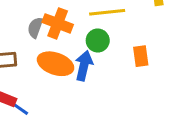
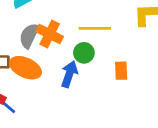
gray semicircle: (35, 28) -> (29, 36), size x1.4
orange ellipse: (56, 64) -> (25, 68), moved

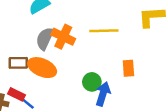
green circle: (84, 53) -> (92, 82), moved
blue arrow: (69, 74) -> (103, 94), moved

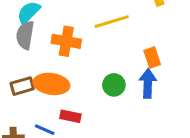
gray semicircle: (45, 39) -> (25, 35), moved
red rectangle: (17, 94) -> (70, 116), moved
blue arrow: (103, 94) -> (148, 83), moved

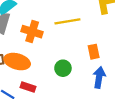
blue arrow: (148, 83) -> (99, 77), moved

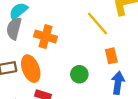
yellow line: (67, 21) -> (97, 24), moved, turned 60
orange ellipse: (17, 62) -> (31, 69), turned 55

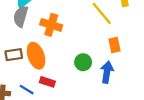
blue arrow: (118, 83) -> (107, 72), moved

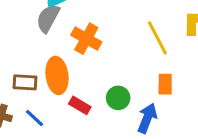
brown rectangle: (14, 55) -> (25, 82), moved
red rectangle: (47, 82) -> (80, 105), moved

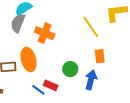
red rectangle: (80, 105) -> (51, 85), moved
blue line: (35, 118) -> (38, 90), moved

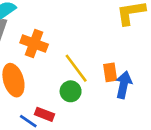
yellow line: (91, 27) -> (76, 68), moved
blue arrow: (91, 80) -> (124, 85), moved

